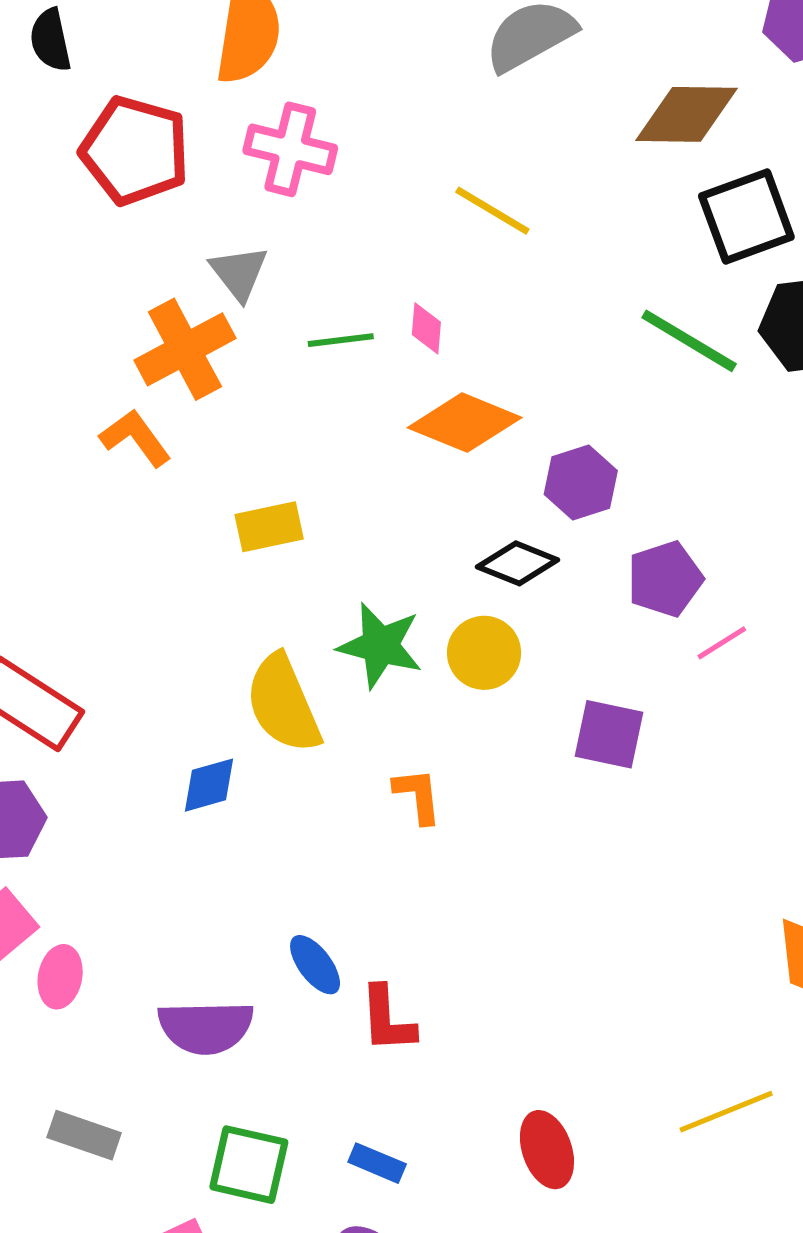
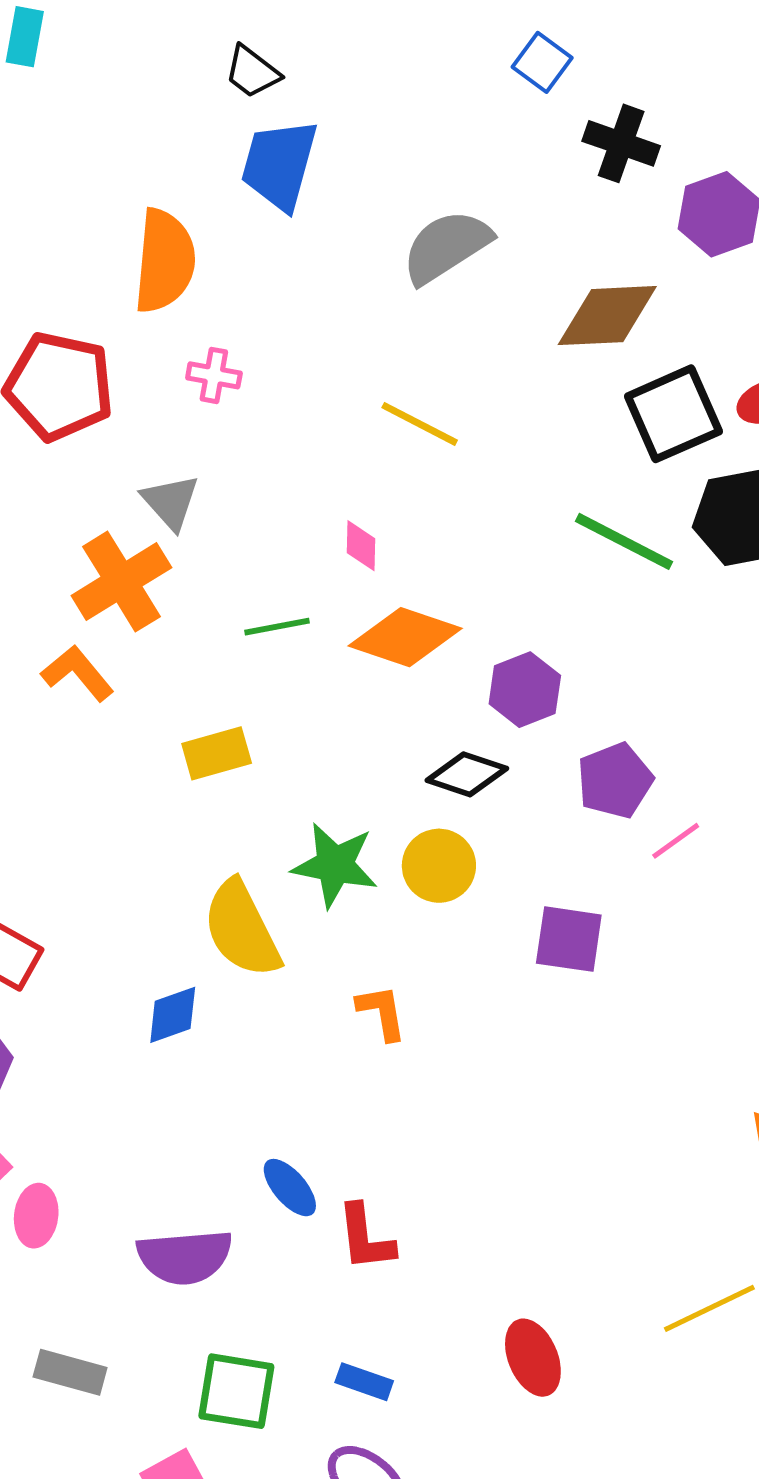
pink cross: (290, 149) -> (214, 375), size x0.6
green line: (341, 340) -> (277, 627), moved

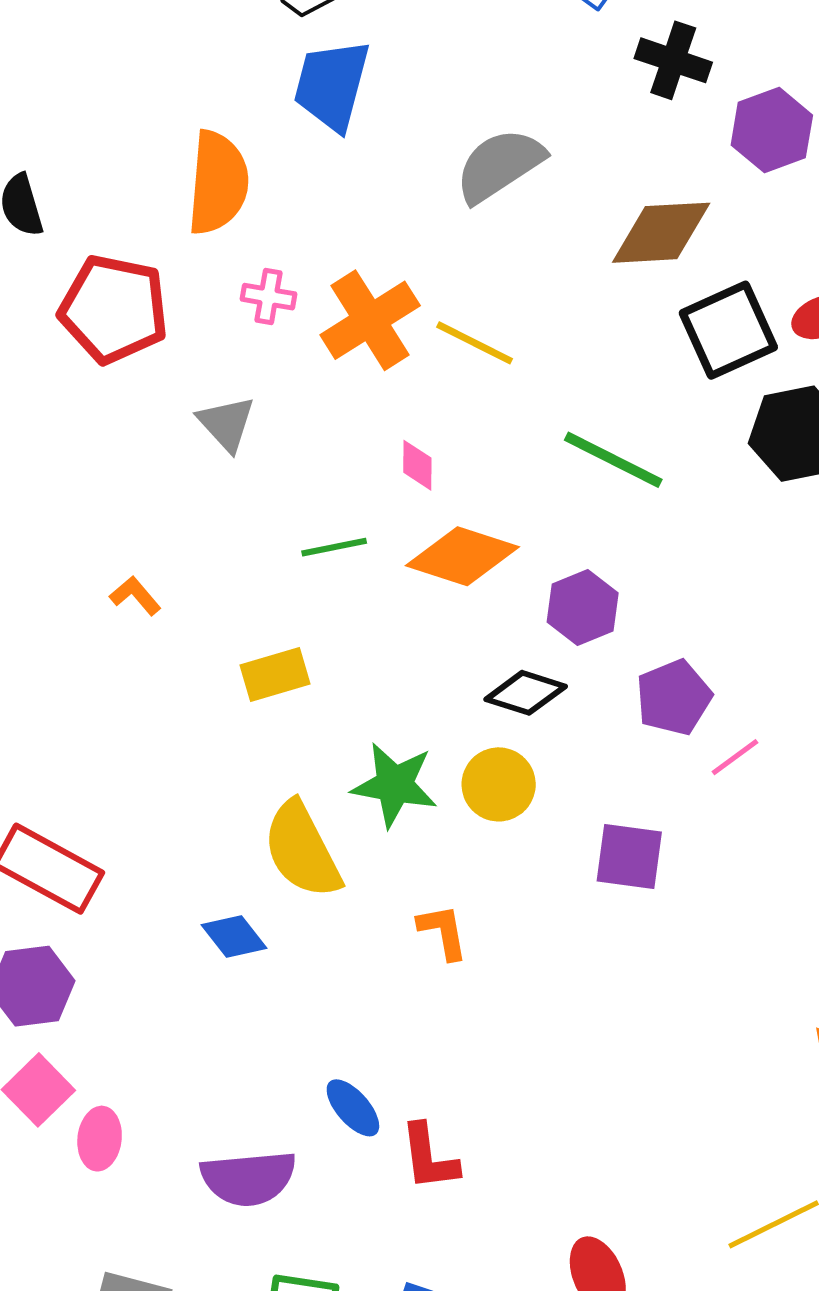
green line: (624, 541) -> (613, 460), moved
orange cross: (121, 582) -> (370, 320), moved
orange L-shape: (78, 673) -> (135, 596), size x0.7
blue diamond: (173, 1015) -> (234, 937), turned 72

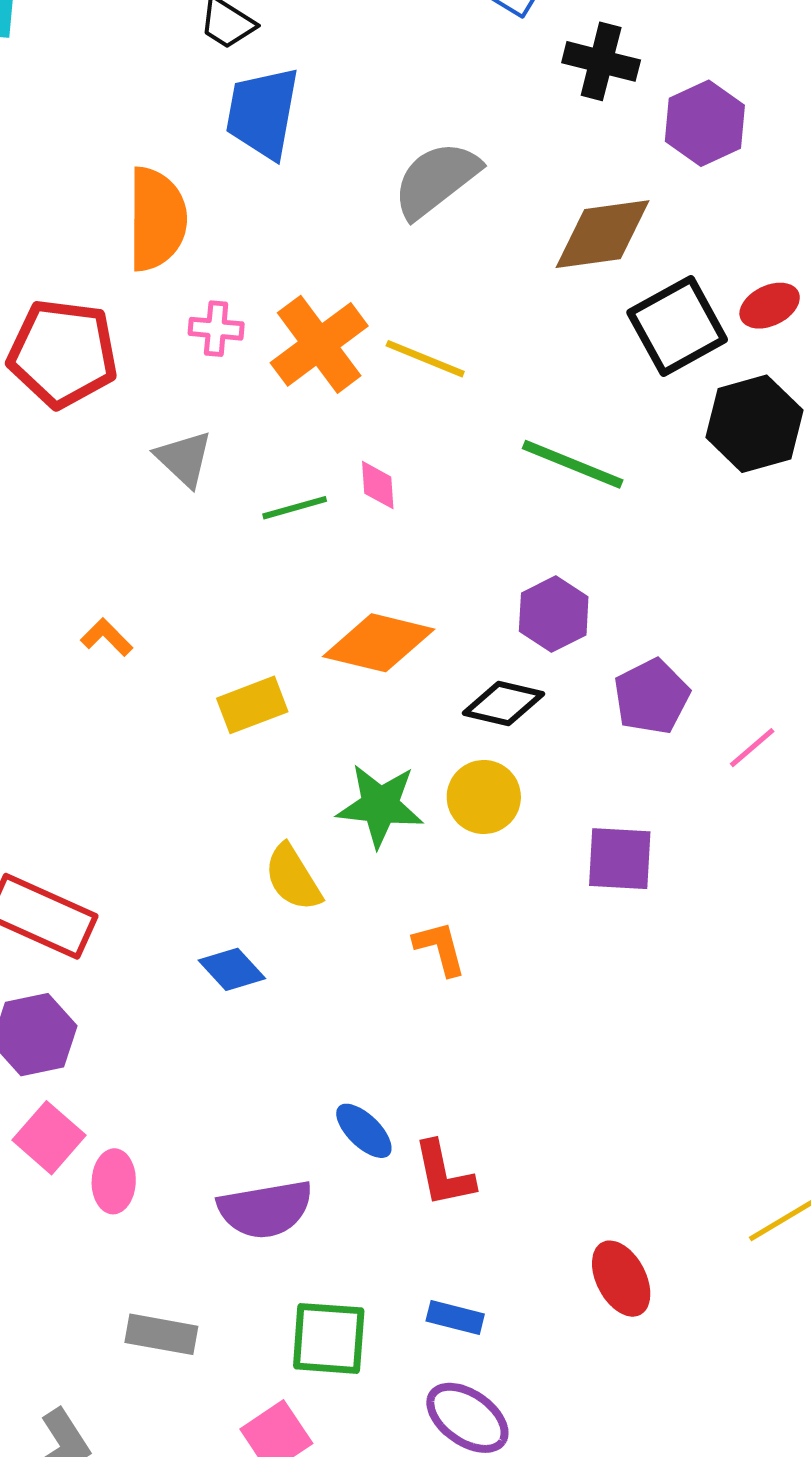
green line: (334, 547) -> (295, 508), moved
orange diamond: (462, 556) -> (379, 643), moved
pink line: (735, 757) -> (752, 748), moved
yellow semicircle: (302, 850) -> (293, 878), size x0.7

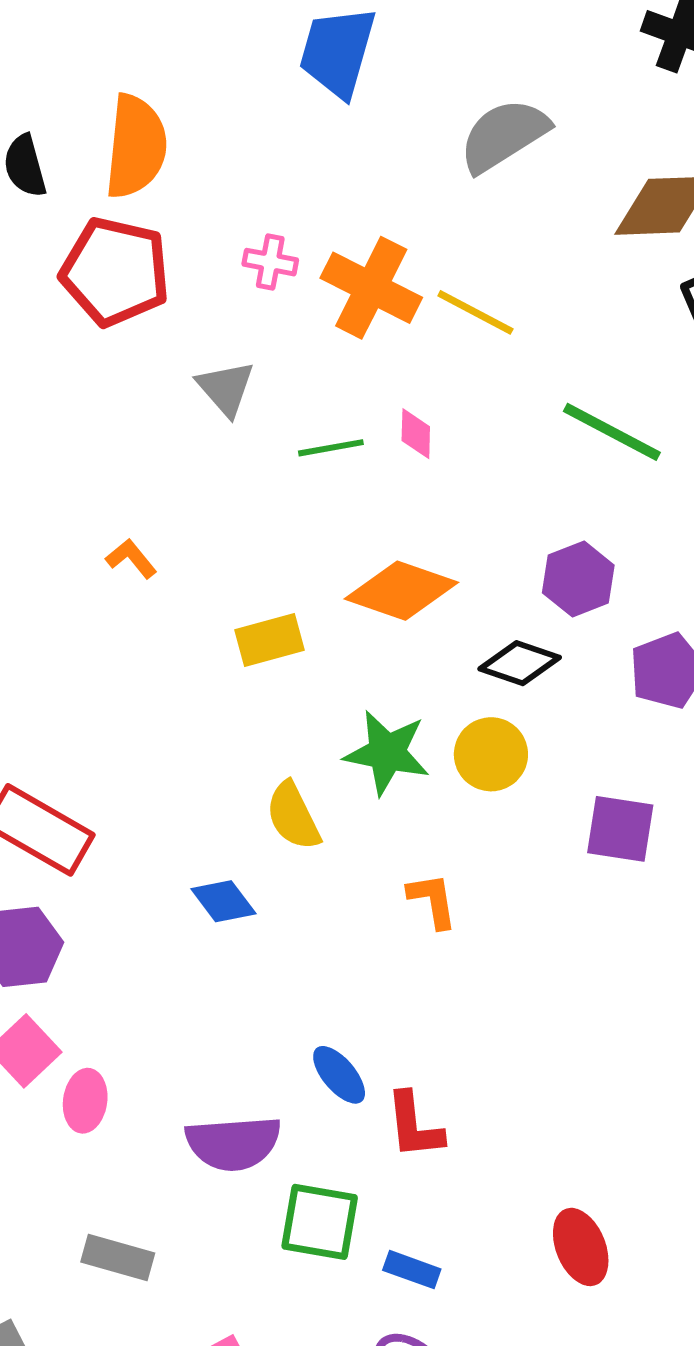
orange semicircle: (157, 219) -> (136, 147), moved
orange cross: (319, 344) -> (371, 288), turned -32
green square: (329, 1338) -> (320, 1222), moved

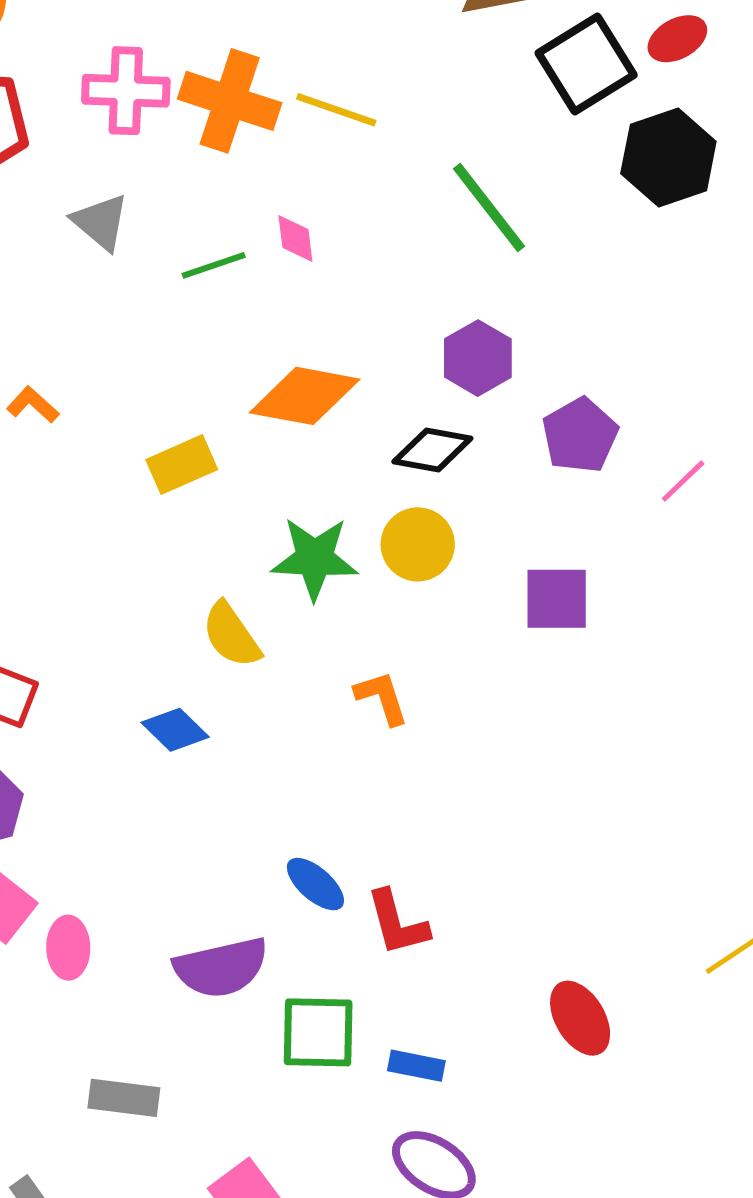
pink cross: (270, 262) -> (126, 91), size x1.6
green line: (612, 432) -> (489, 208), turned 33

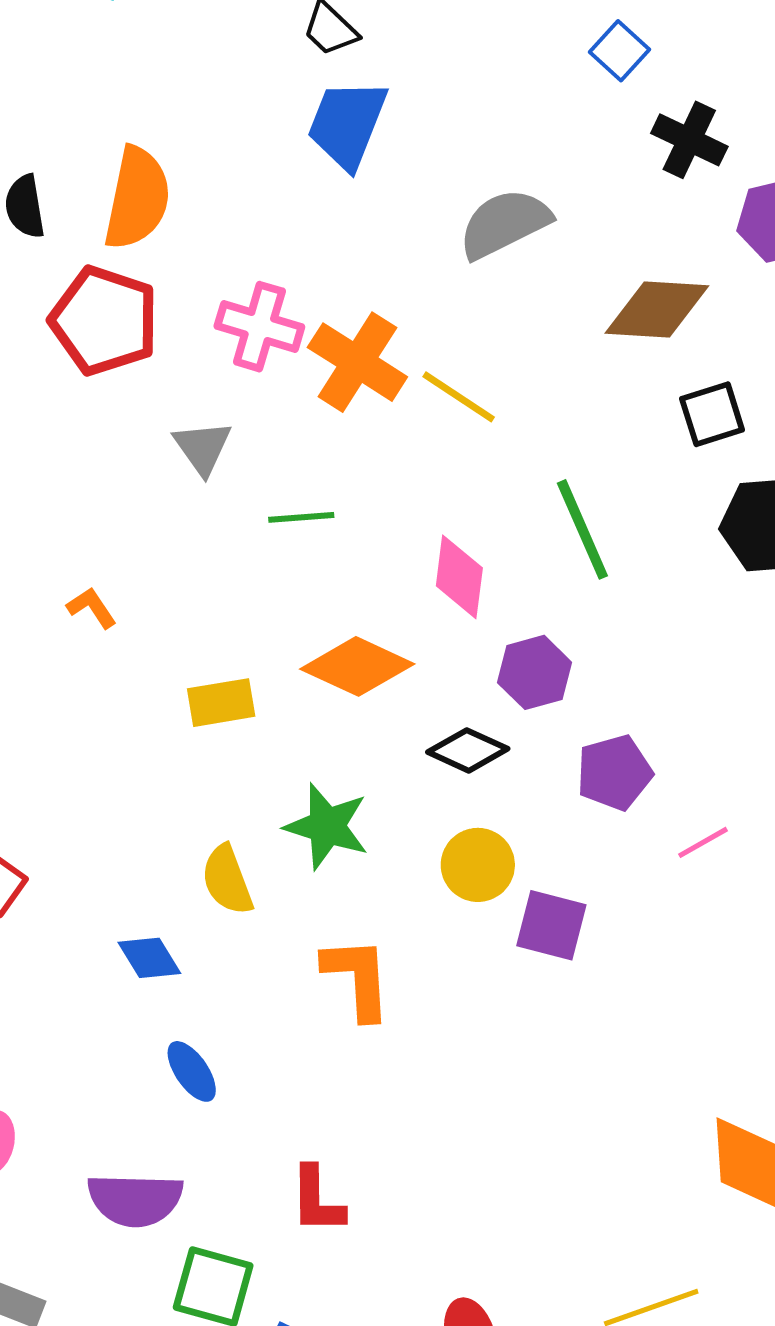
black square: (586, 64) -> (712, 414), size x0.7
pink diamond: (295, 239) -> (459, 577), moved, size x1.6
yellow circle: (418, 544) -> (478, 865), moved
orange L-shape: (382, 698) -> (357, 978), size x1.5
blue ellipse: (315, 884) -> (192, 1071), moved

